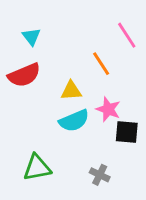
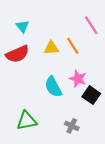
yellow triangle: (71, 91) -> (51, 48), moved
cyan semicircle: (74, 121) -> (53, 87), turned 85
black square: (127, 132) -> (91, 95), turned 30

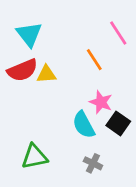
cyan triangle: (22, 26) -> (29, 34), size x1.5
yellow triangle: (51, 48) -> (46, 74), moved
cyan semicircle: (53, 87) -> (84, 125), moved

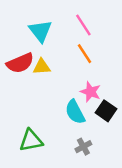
pink line: (118, 33) -> (83, 25), moved
cyan triangle: (29, 34) -> (40, 31), moved
gray cross: (93, 163) -> (83, 147), turned 35

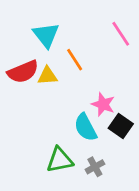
pink line: (83, 25) -> (121, 34), moved
orange line: (85, 54) -> (75, 60), moved
green triangle: (31, 141) -> (60, 160), moved

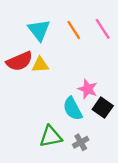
orange line: (75, 60) -> (74, 30), moved

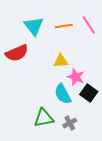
orange line: (74, 30) -> (64, 26), turned -66
yellow triangle: (40, 65) -> (61, 61), moved

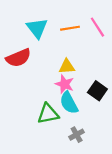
pink star: (76, 77) -> (65, 84), moved
black square: (89, 93) -> (97, 91), moved
green triangle: (44, 118) -> (48, 114), moved

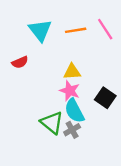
red semicircle: (18, 58) -> (20, 62), size x0.6
green triangle: (48, 114) -> (52, 123), turned 50
gray cross: (77, 135) -> (72, 130), moved

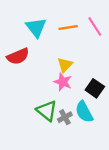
red semicircle: (20, 62) -> (18, 56), size x1.5
yellow triangle: (72, 72) -> (65, 65), turned -42
cyan semicircle: (74, 111) -> (84, 112), moved

